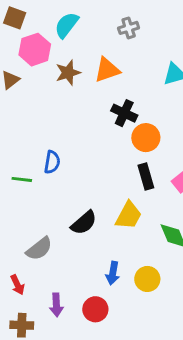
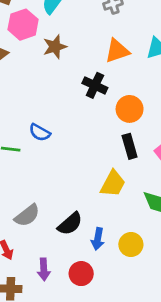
orange triangle: (107, 70) -> (117, 51), moved
black cross: (124, 113) -> (95, 85), moved
blue semicircle: (52, 162) -> (40, 132), turned 110
black semicircle: (84, 223) -> (70, 224), moved

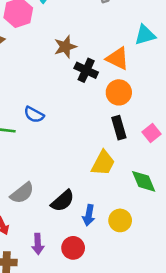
brown star: (55, 47) -> (65, 47), moved
orange triangle: (117, 51) -> (118, 58), moved, turned 45

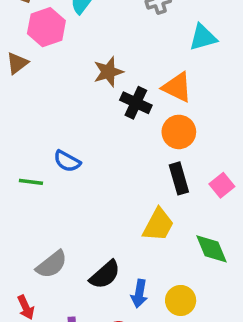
cyan triangle: (145, 35) -> (203, 37), moved

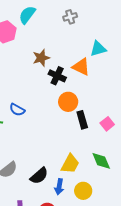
cyan triangle: (203, 37) -> (98, 49), moved
orange circle: (179, 132) -> (68, 102), moved
yellow trapezoid: (158, 225) -> (70, 164), moved

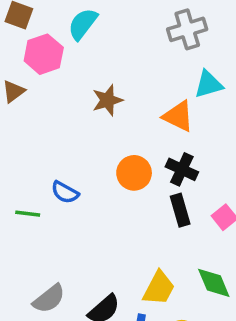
gray cross: (70, 17) -> (187, 29), moved, size x1.5
black cross: (57, 76) -> (182, 169), moved
orange circle: (68, 102) -> (134, 173), moved

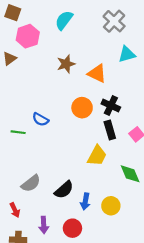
cyan semicircle: (83, 24) -> (64, 20), moved
gray cross: (187, 29) -> (114, 21), turned -30
orange triangle: (178, 116) -> (97, 73), moved
yellow trapezoid: (159, 288) -> (97, 156), moved

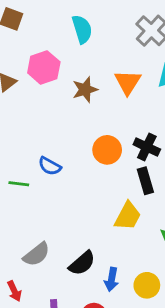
cyan semicircle: (64, 20) -> (82, 29), turned 126
pink hexagon: (28, 36) -> (44, 67), moved
orange triangle: (97, 73) -> (128, 82), moved, turned 36

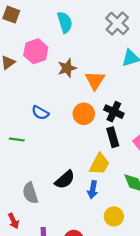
orange triangle: (128, 82) -> (95, 80), moved
blue semicircle: (50, 166) -> (40, 113), moved
gray semicircle: (36, 254) -> (30, 193), turned 110
black semicircle: (82, 263) -> (65, 180), moved
blue arrow: (112, 279) -> (93, 190), moved

